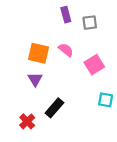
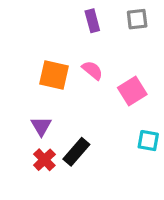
gray square: (90, 23) -> (137, 19), moved
purple triangle: (35, 79) -> (41, 126), moved
red cross: (27, 121) -> (44, 160), moved

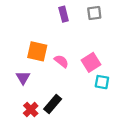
pink semicircle: (92, 70) -> (61, 61), moved
purple triangle: (41, 126) -> (23, 78), moved
cyan square: (148, 141) -> (102, 82), moved

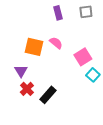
pink semicircle: (61, 61) -> (56, 43), moved
cyan square: (102, 82) -> (93, 75), turned 32
red cross: (31, 109) -> (27, 89), moved

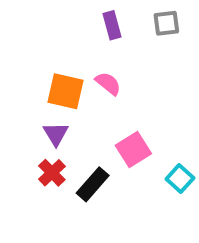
pink square: (83, 57) -> (133, 149), moved
purple triangle: (21, 71) -> (56, 134), moved
cyan square: (93, 75) -> (180, 179), moved

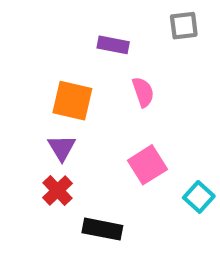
purple rectangle: (112, 25) -> (113, 45), moved, turned -64
pink semicircle: (108, 83) -> (143, 92), moved, turned 32
black rectangle: (93, 184) -> (102, 229), moved, turned 60

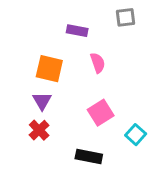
black rectangle: (102, 229) -> (89, 156), moved

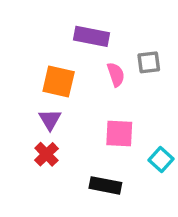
gray square: (125, 17) -> (149, 62), moved
purple rectangle: (77, 31) -> (92, 36), size x1.4
pink square: (101, 113) -> (119, 133), turned 35

